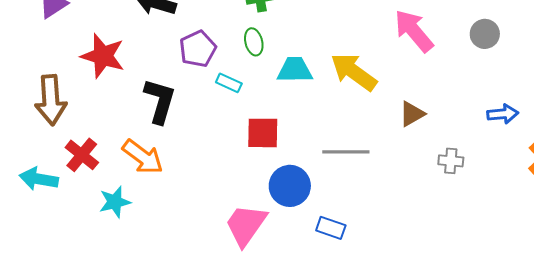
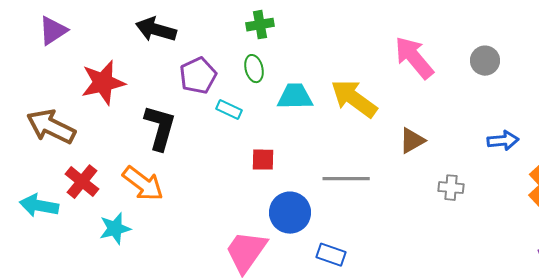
red star: (103, 56) -> (103, 83), turned -30
brown arrow: (51, 100) -> (51, 127), turned 120
red square: (263, 133) -> (263, 160), size x0.7

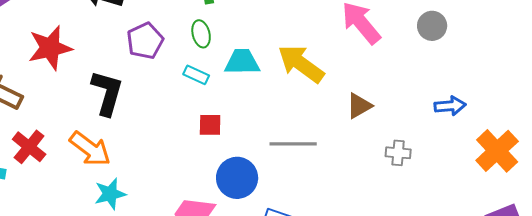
cyan rectangle: (229, 110) -> (196, 75), moved
cyan star: (115, 229) -> (110, 194), moved

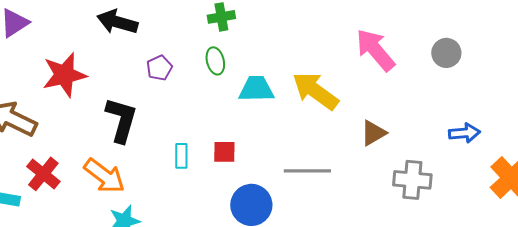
purple pentagon: (145, 41) -> (159, 68), size x0.7
cyan rectangle: (196, 75) -> (181, 156), moved, turned 65
gray cross: (398, 153) -> (412, 180), size x1.5

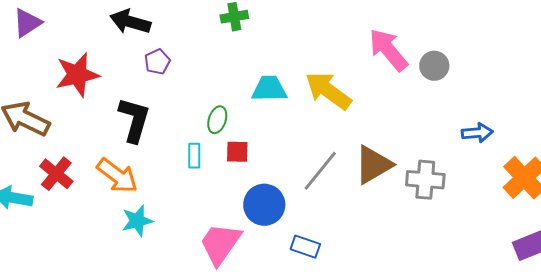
gray circle: (446, 53) -> (434, 66), moved
green ellipse: (215, 61) -> (217, 120), moved, turned 32
purple pentagon: (159, 68) -> (157, 62), moved
brown triangle: (373, 133) -> (373, 165), moved, size x1.5
gray line: (307, 171) -> (320, 171), turned -51

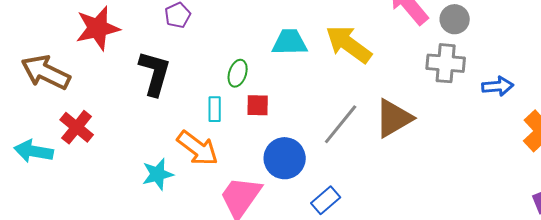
orange arrow: (117, 176) -> (198, 148), moved
gray cross: (425, 180) -> (446, 63), moved
blue rectangle: (305, 247) -> (326, 200), turned -60

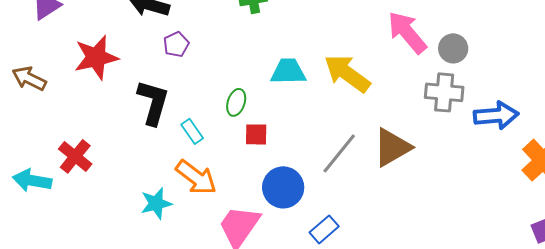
brown arrow: (46, 72) -> (29, 78), moved, size x0.7
blue arrow: (498, 86) -> (496, 115), size x1.4
cyan rectangle: (215, 109) -> (192, 131), moved, turned -35

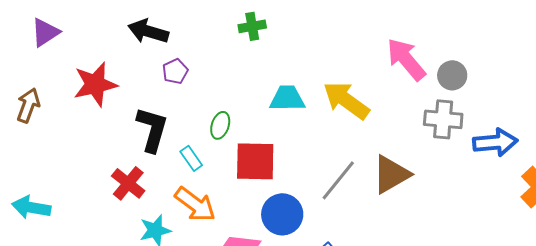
brown arrow: (29, 78) -> (28, 105), turned 84
green ellipse: (236, 102) -> (220, 125), moved
red square: (256, 134) -> (255, 161), size x1.8
red cross: (75, 156) -> (128, 183), moved

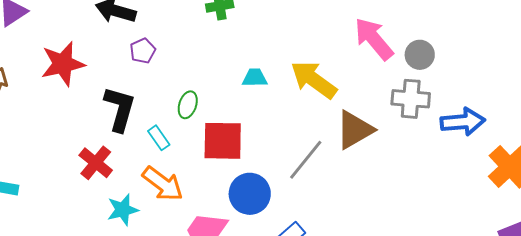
cyan trapezoid: (287, 98) -> (255, 78), size x0.7
brown triangle: (391, 174) -> (355, 130), moved

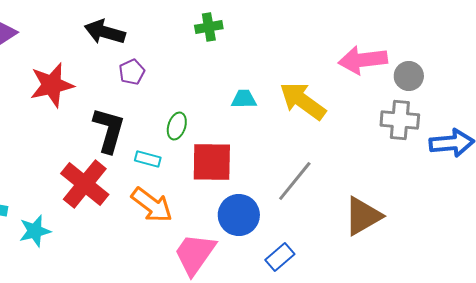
pink arrow: (374, 39) -> (363, 60), turned -57
brown triangle: (355, 130) -> (363, 216), moved
cyan rectangle: (159, 138) -> (148, 159), turned -40
red cross: (96, 163) -> (85, 184), size x1.4
cyan star: (123, 210) -> (35, 231), moved

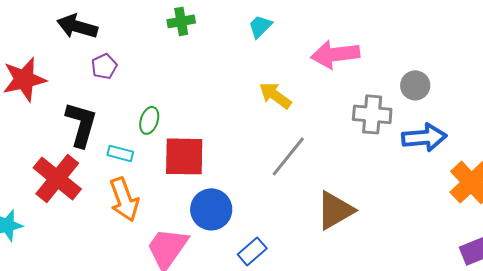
gray circle: (409, 76) -> (415, 85), moved
cyan trapezoid: (244, 99) -> (260, 26), moved, turned -44
yellow arrow: (303, 101) -> (275, 95), size x0.7
gray line: (295, 181) -> (288, 156), moved
orange arrow: (152, 205) -> (124, 199), turned 33

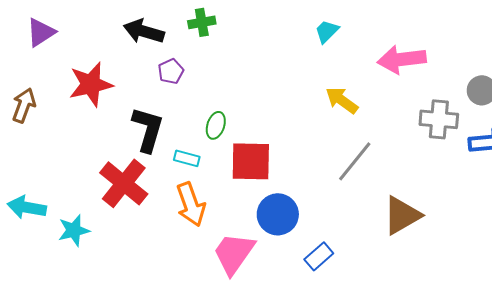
green cross: (181, 21) -> (202, 22), moved

